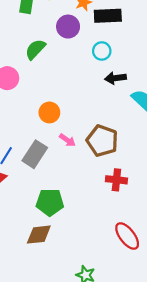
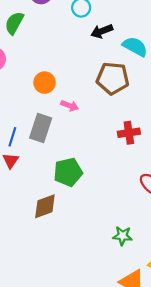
brown pentagon: (102, 141) -> (113, 78), moved
brown diamond: (39, 235) -> (45, 206), moved

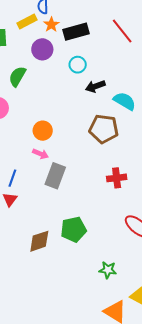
pink arrow: (70, 106) -> (40, 154), moved
gray rectangle: (41, 128) -> (55, 176), moved
green pentagon: (68, 172) -> (74, 229), moved

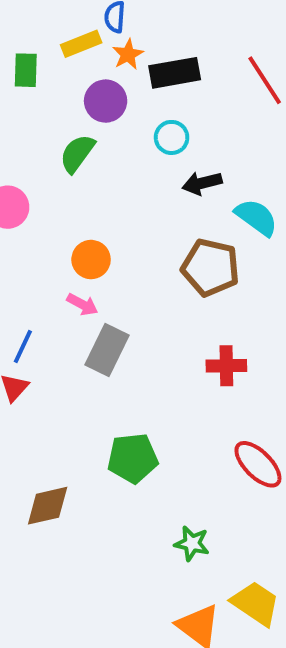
green semicircle: (17, 76) -> (77, 153), moved
brown diamond: (39, 241) -> (48, 506), moved

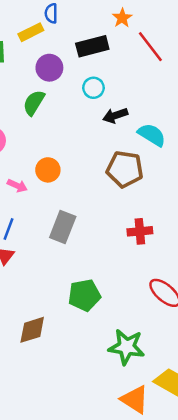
orange star: (128, 54) -> (122, 18), moved
pink arrow: (82, 304) -> (17, 186), moved
green star: (192, 543) -> (127, 347), size x1.6

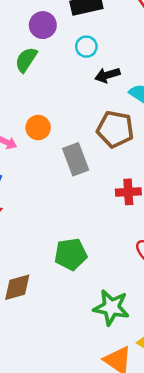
gray rectangle: (63, 227) -> (76, 159), moved, turned -44

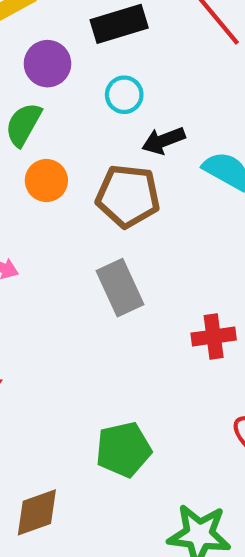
orange circle: (38, 128) -> (46, 181), moved
brown pentagon: (115, 129) -> (128, 196), moved

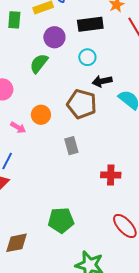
orange circle: (46, 181) -> (41, 115), moved
gray rectangle: (120, 288) -> (71, 146), size x0.7

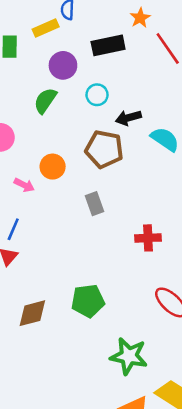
cyan circle: (87, 57) -> (97, 95), moved
brown diamond: (17, 243) -> (32, 313), moved

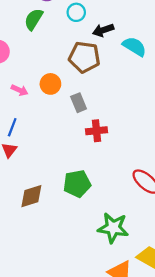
orange circle: (53, 167) -> (50, 84), moved
red cross: (148, 238) -> (96, 131), moved

